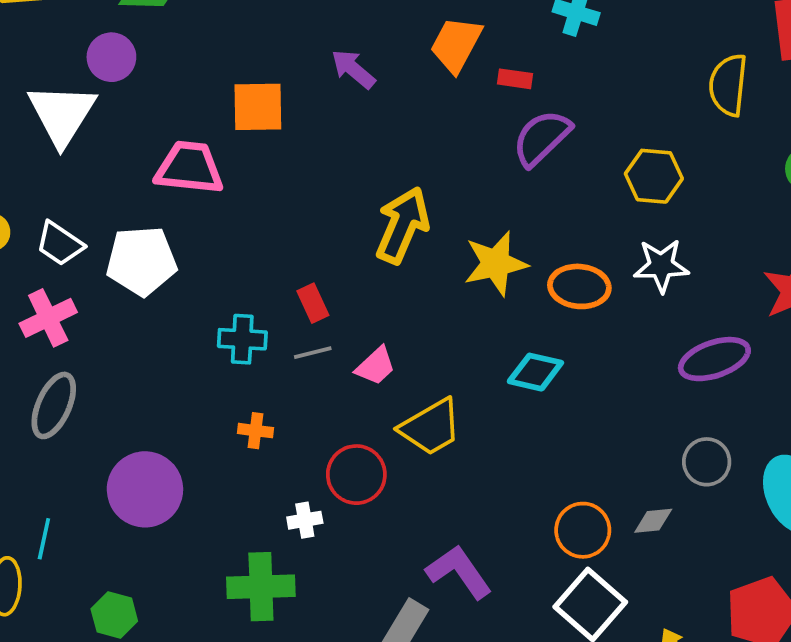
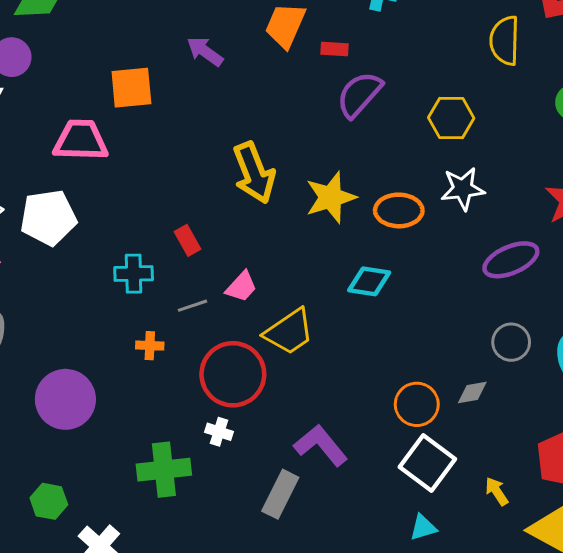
yellow arrow: (402, 225) -> (254, 173), turned 140
gray line: (313, 353) -> (192, 306), moved
red circle: (356, 475) -> (233, 374), size x1.4
white cross: (305, 520) -> (219, 432), moved, turned 32

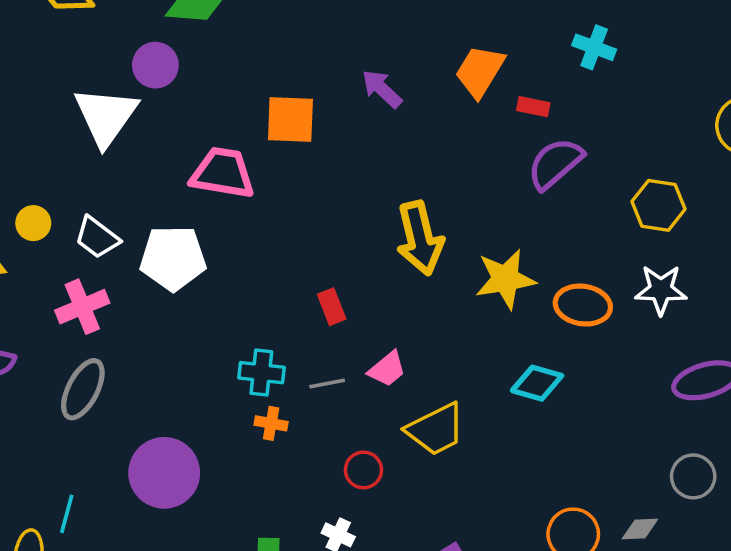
cyan cross: (134, 274) -> (261, 373), moved
red circle: (233, 374) -> (363, 470), size x0.5

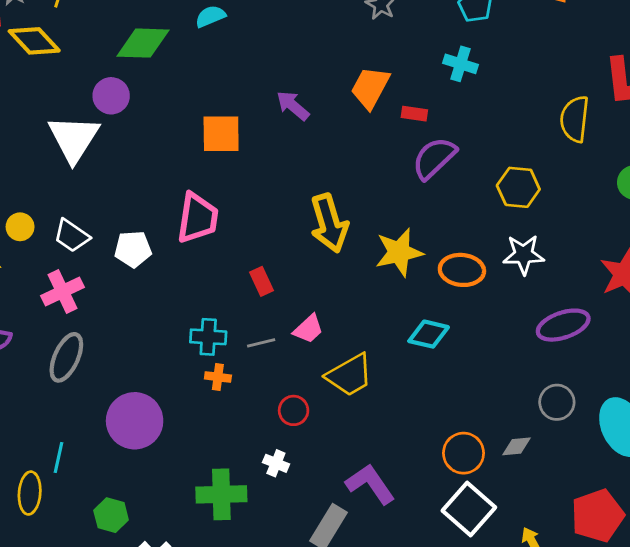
pink trapezoid: (223, 173) -> (198, 218), moved, turned 92
white pentagon: (173, 258) -> (133, 249), size x0.7

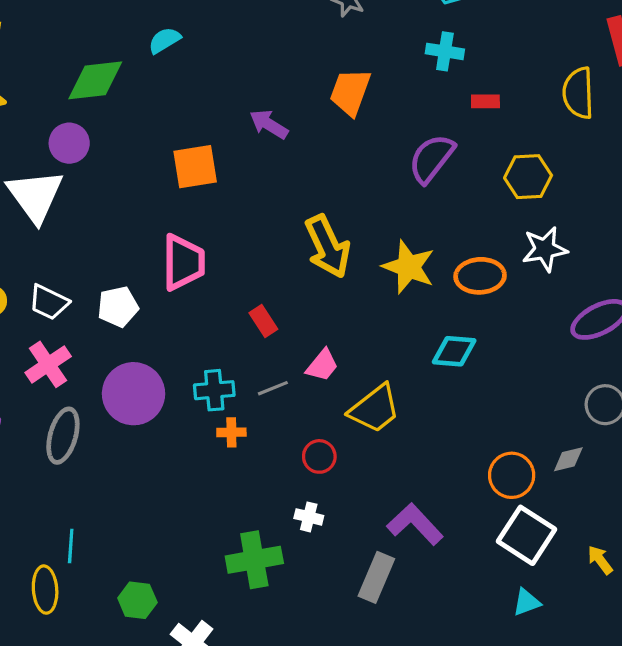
red rectangle: (414, 114) -> (485, 101), moved
yellow star: (399, 252) -> (409, 267), turned -30
purple circle: (135, 421) -> (134, 394), moved

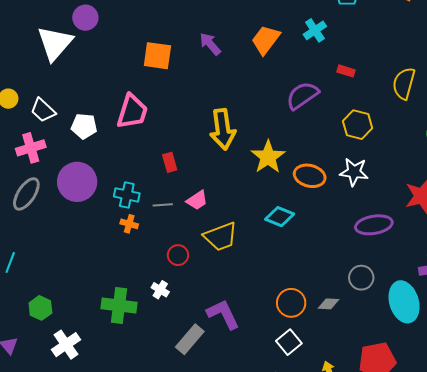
cyan cross: (445, 51) -> (315, 30), moved, turned 30
white square: (527, 535) -> (289, 342), size x0.7

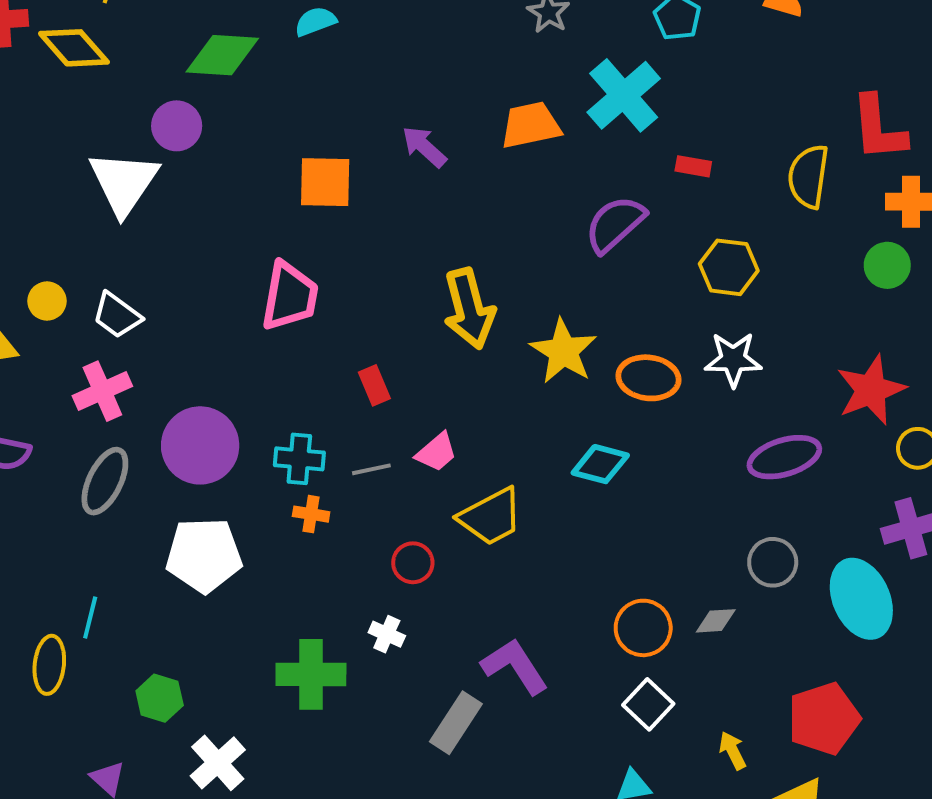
cyan cross: (315, 30) -> (624, 95), size x1.6
orange trapezoid: (266, 40) -> (531, 125), turned 48
white pentagon: (84, 126) -> (204, 555), moved, size x1.5

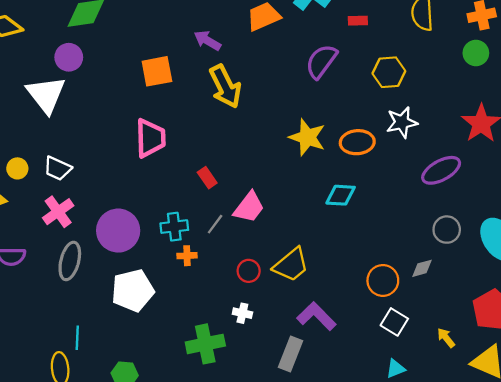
yellow arrow: (469, 309) -> (225, 86), moved
pink trapezoid: (436, 452) -> (249, 207), size x1.4
gray line: (371, 469) -> (215, 224), turned -30
yellow trapezoid: (491, 517) -> (291, 265), moved

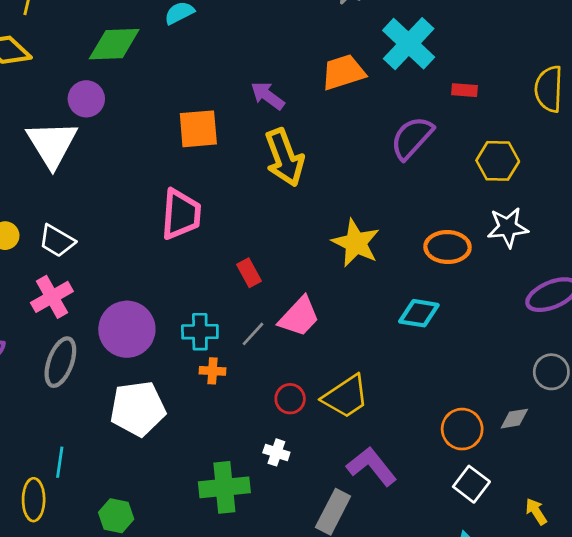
yellow star: (307, 137) -> (356, 243), moved

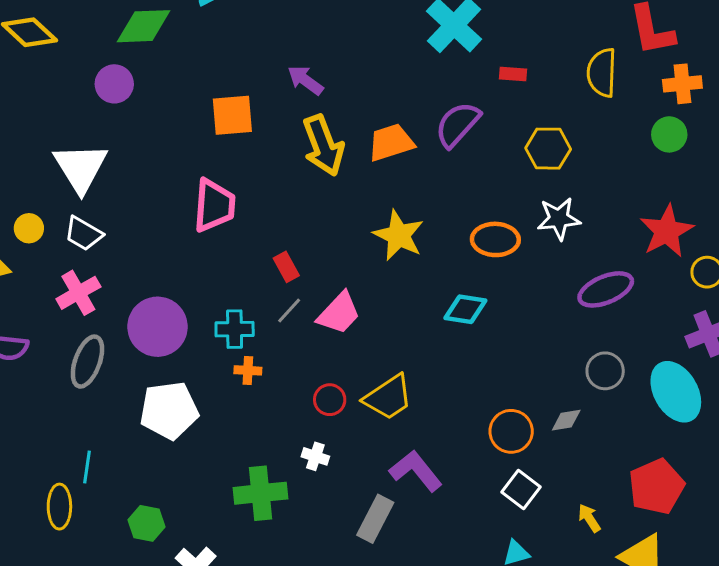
orange trapezoid: (343, 72) -> (391, 142), moved
white triangle: (52, 144) -> (81, 168), moved
gray line: (253, 334) -> (289, 310), moved

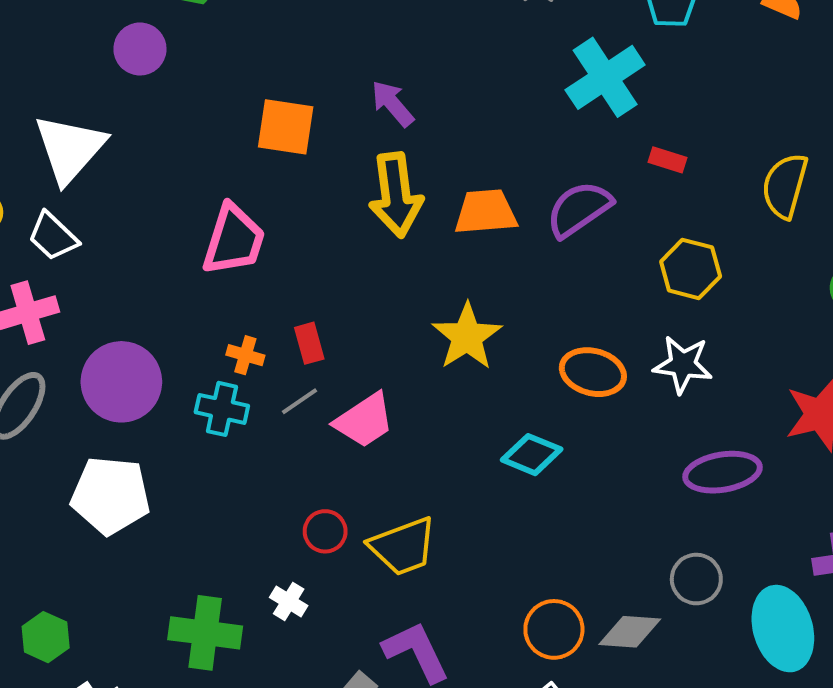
orange cross: (248, 370) -> (245, 355), moved
gray diamond: (566, 420) -> (630, 632), size x1.4

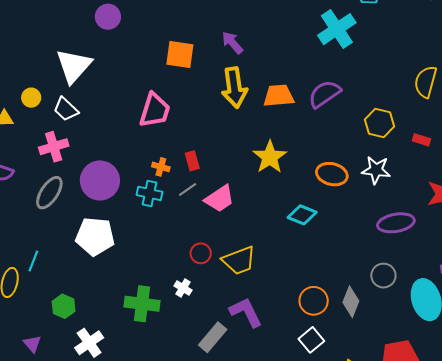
red rectangle: (668, 160) -> (421, 140), moved
gray diamond: (630, 632) -> (351, 302), turned -72

